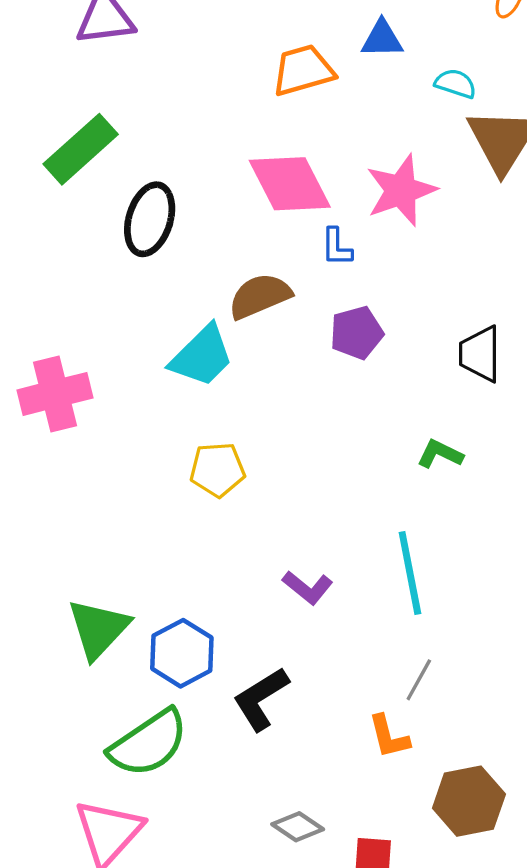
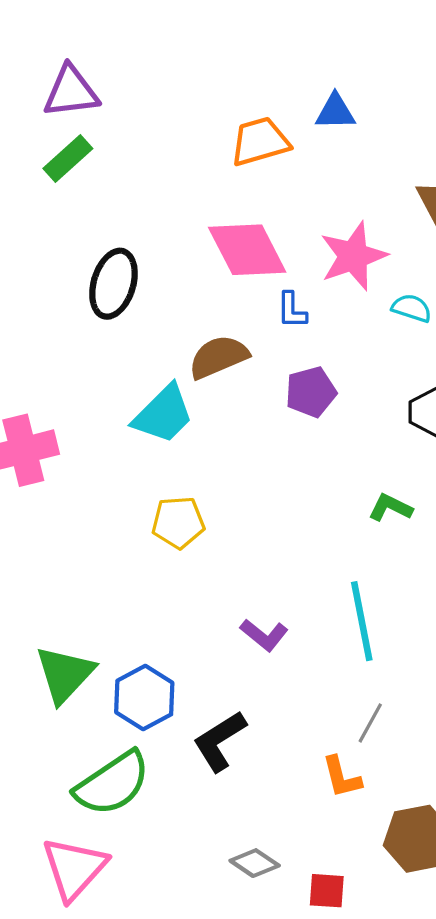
cyan semicircle: (456, 84) -> (412, 308), moved
green rectangle: (81, 149) -> (68, 158), moved, size x0.7

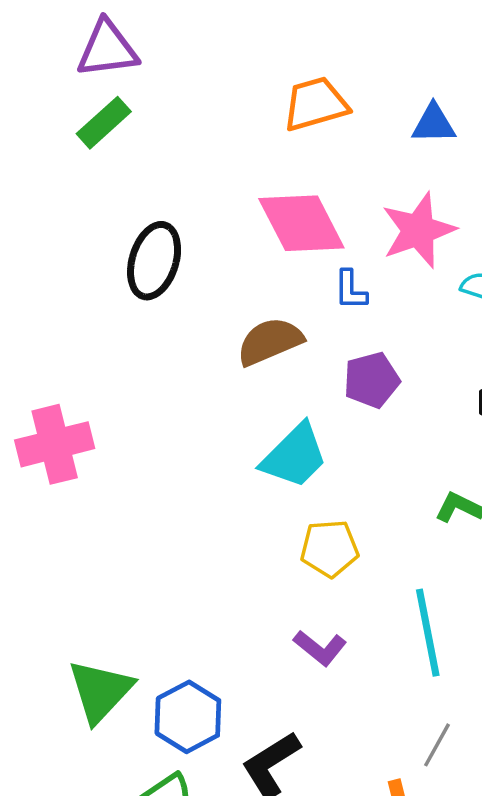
blue triangle: (335, 112) -> (434, 124), moved
cyan trapezoid: (163, 414) -> (294, 456), moved
yellow pentagon: (178, 522) -> (329, 548), moved

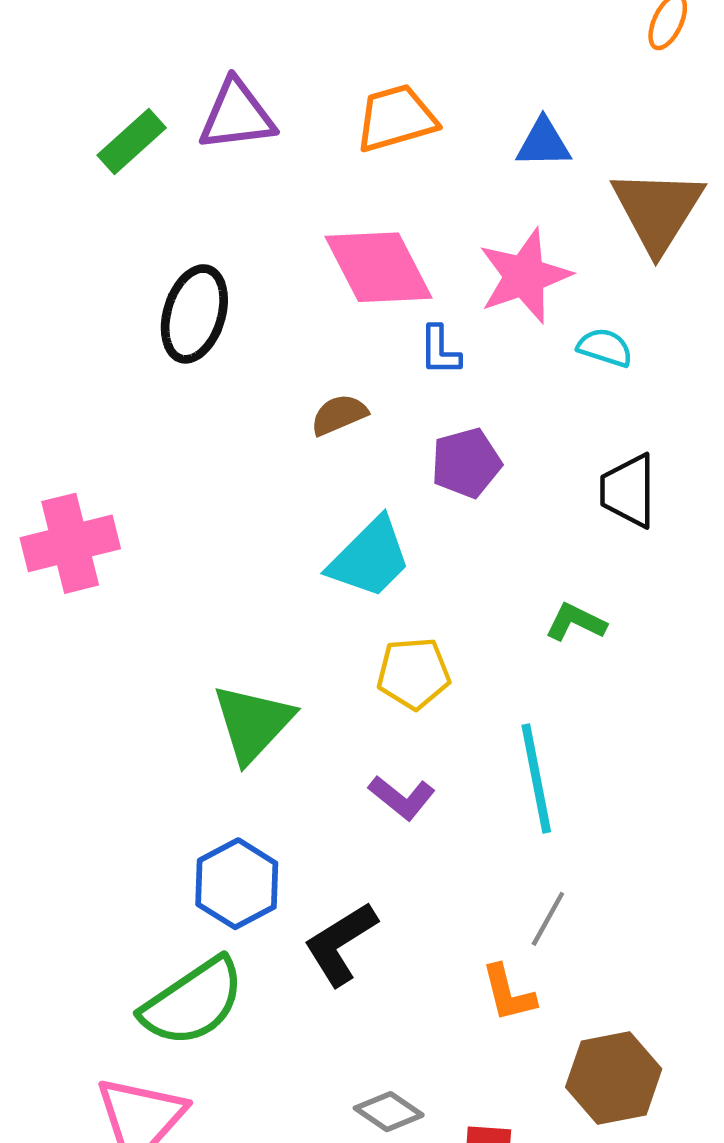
purple triangle: (107, 49) -> (237, 115), moved
brown semicircle: (270, 341) -> (339, 415), size x0.7
green triangle: (100, 691) -> (253, 723), moved

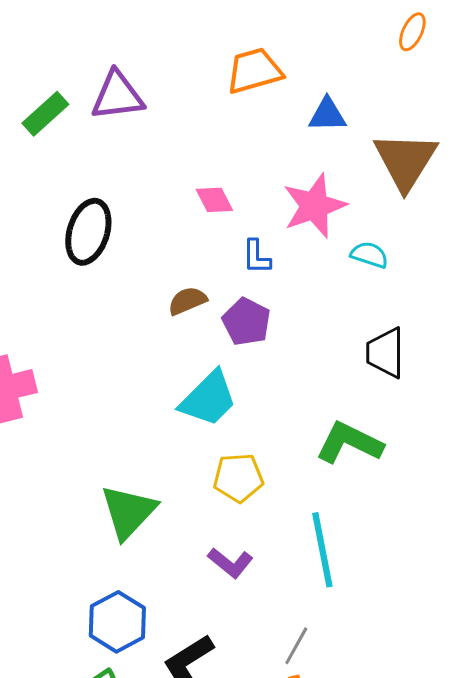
orange trapezoid: (396, 118) -> (254, 71), moved
pink diamond: (378, 267) -> (214, 200), size x0.5
purple pentagon: (466, 463) -> (246, 322), moved, turned -30
green L-shape: (576, 622) -> (349, 443), size x1.6
gray line: (548, 919) -> (296, 646), moved

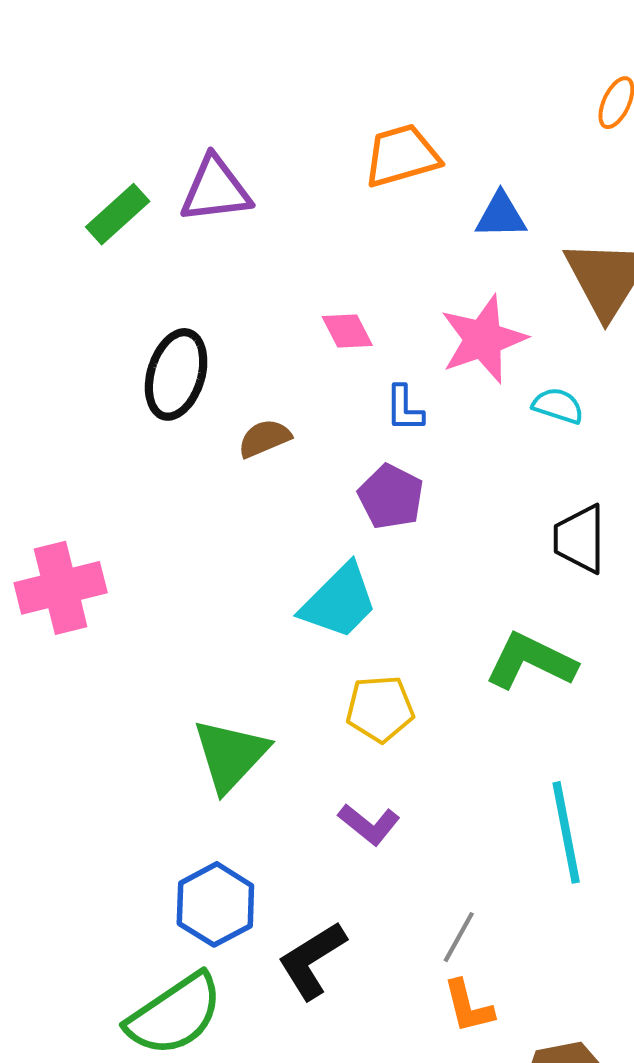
brown semicircle: (187, 301) -> (264, 438), moved
cyan line: (322, 550) -> (566, 832), moved

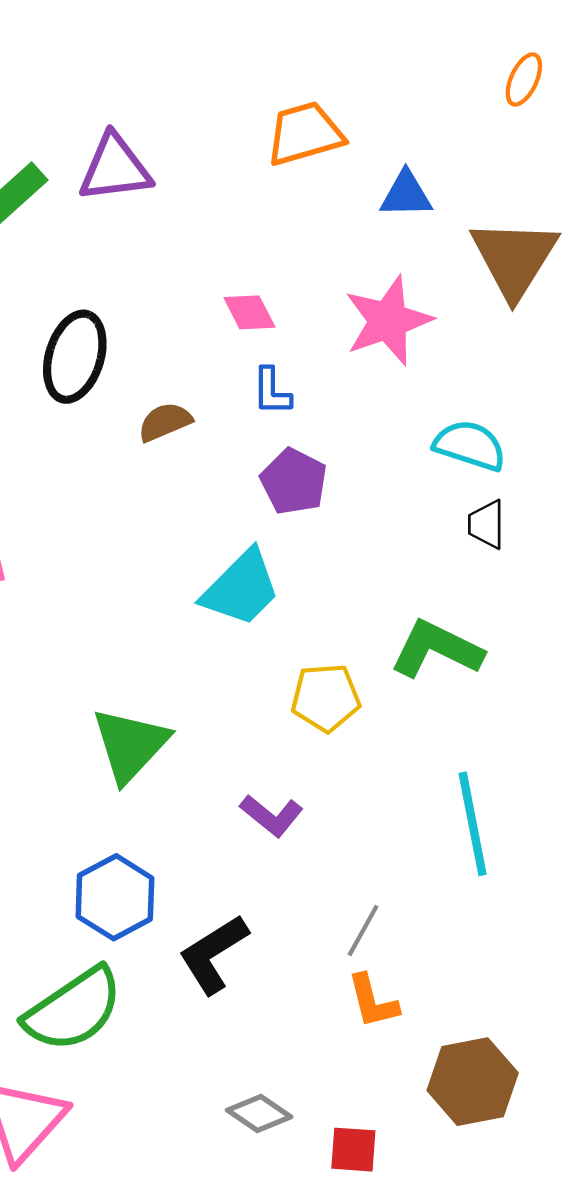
cyan semicircle: (558, 406) -> (470, 445), moved, size x1.4
blue L-shape: (404, 408) -> (272, 391), moved
black trapezoid: (580, 539) -> (486, 524), size x0.7
yellow pentagon: (380, 709) -> (326, 698), moved

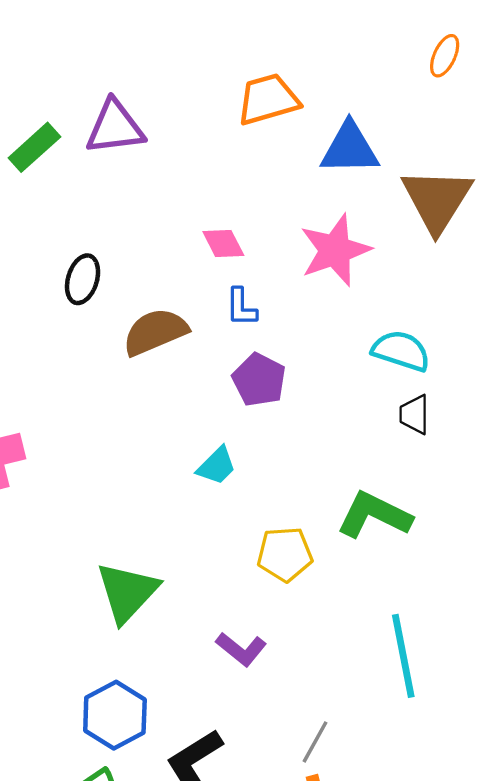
blue triangle: (406, 195) -> (350, 148), size x1.4
black ellipse: (75, 357) -> (83, 279), size x0.7
brown semicircle: (165, 422) -> (155, 332), size x1.5
cyan trapezoid: (241, 588) -> (217, 466), size x0.6

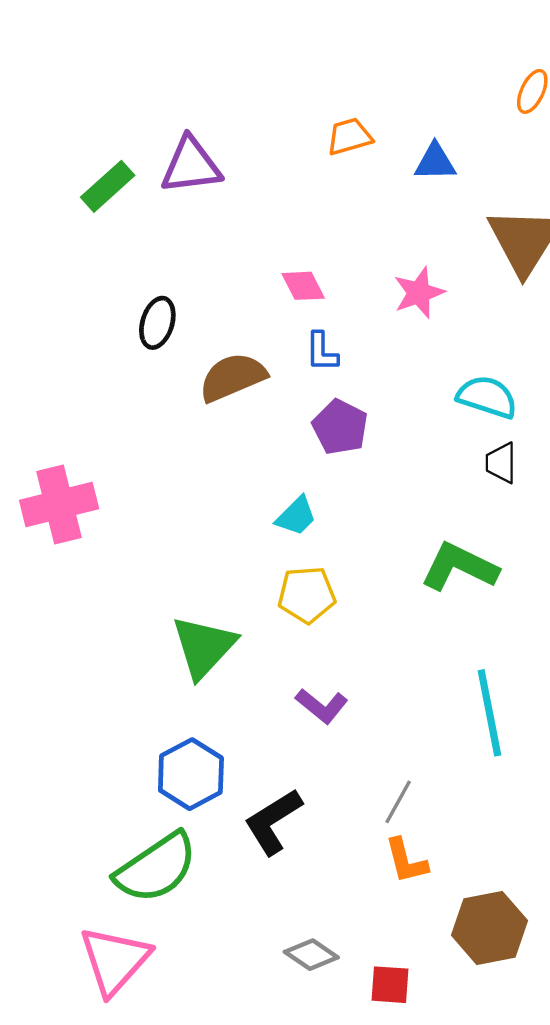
orange trapezoid: (268, 99) -> (349, 137), size x0.7
blue triangle: (350, 148) -> (435, 162), moved, size x0.7
pink star: (335, 250) -> (419, 293), size x0.7
yellow pentagon: (285, 554) -> (307, 595), moved

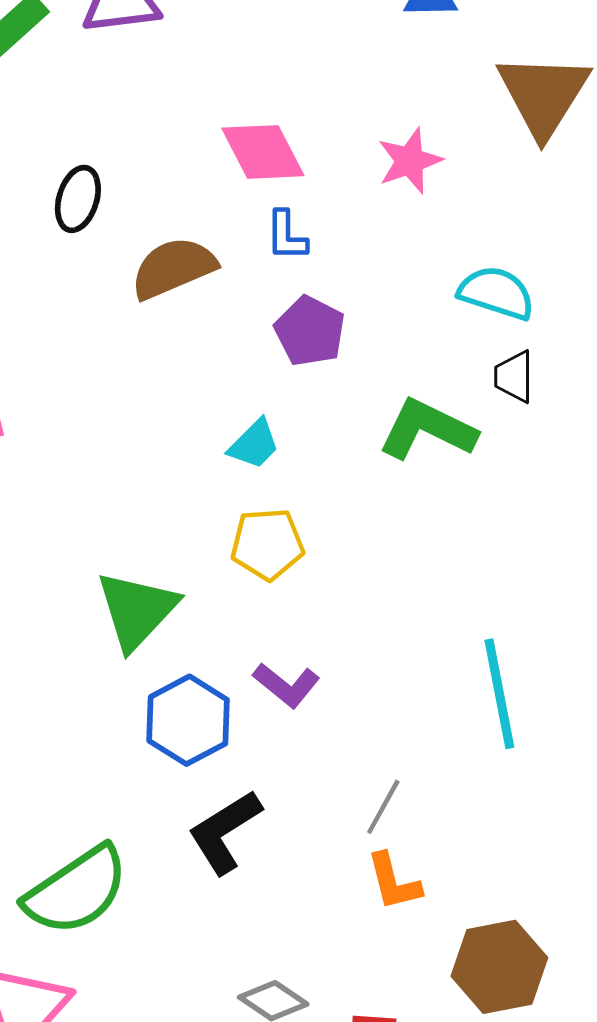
pink diamond: (303, 286) -> (263, 152), size x1.5
green L-shape: (459, 567) -> (427, 429), moved
blue hexagon: (191, 774) -> (188, 720), moved

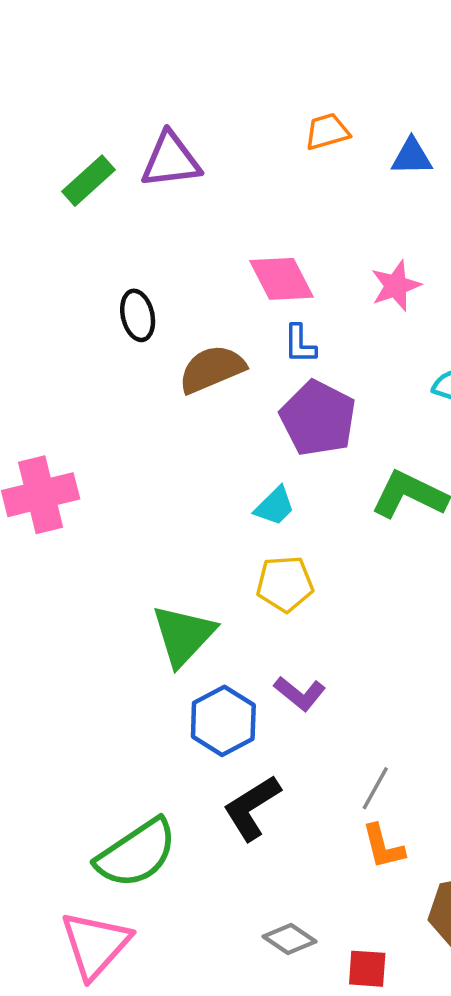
black ellipse: (78, 199) -> (138, 315), turned -30
purple pentagon: (310, 331) -> (318, 418), size x1.4

